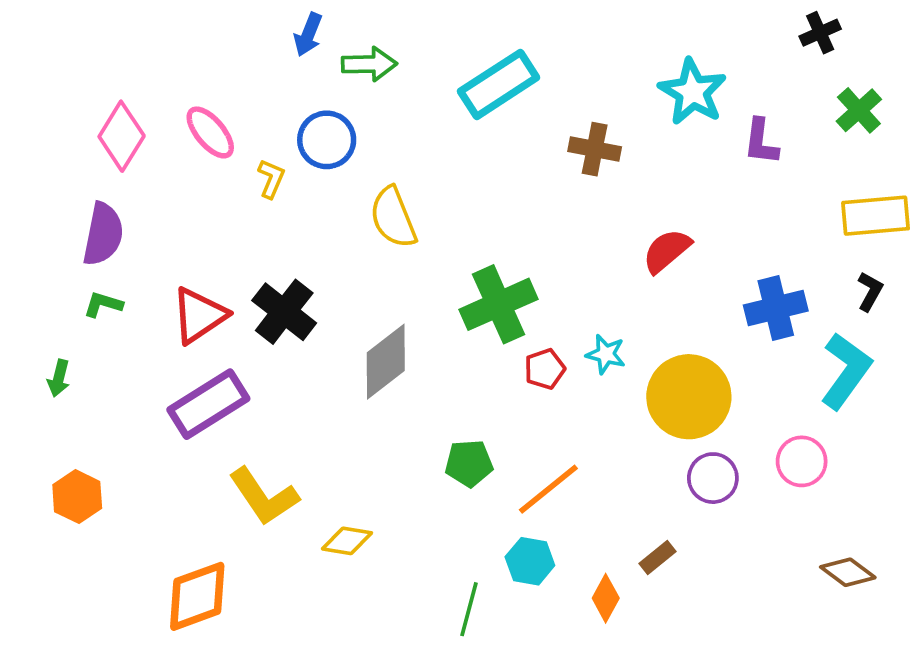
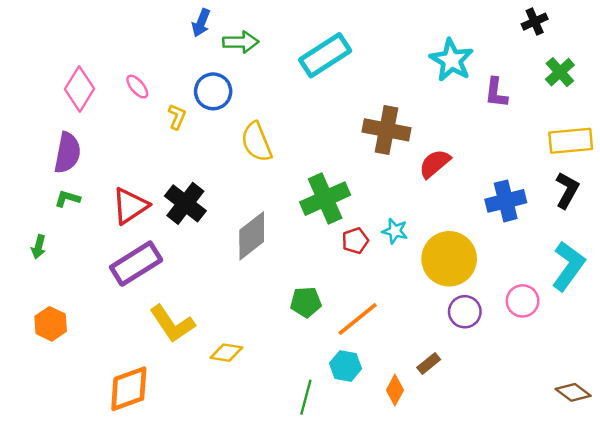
pink ellipse: (210, 132) -> (137, 87), size x0.7
brown cross: (595, 149) -> (387, 130), moved, size x1.4
black L-shape: (870, 291) -> (567, 190), size x1.4
cyan L-shape: (846, 371) -> (568, 266), moved
brown diamond: (848, 572) -> (573, 392), moved

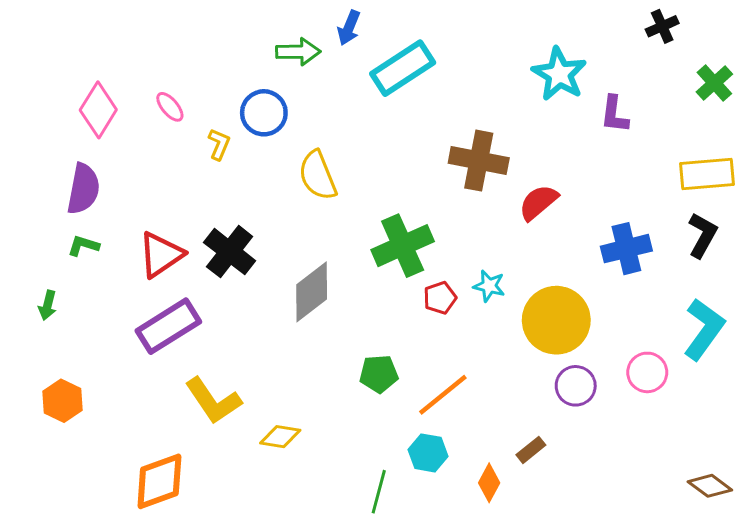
blue arrow: (201, 23) -> (349, 28), moved
green cross: (560, 72) -> (714, 83), moved

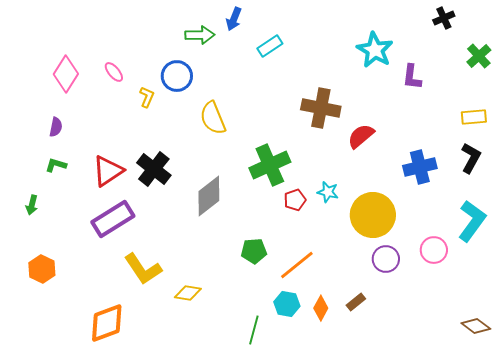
cyan rectangle: (403, 68) -> (270, 46), size x0.6
yellow rectangle: (707, 174) -> (474, 117), size x0.7
purple semicircle: (83, 189) -> (56, 127), size x0.6
orange diamond: (489, 483) -> (321, 308), moved

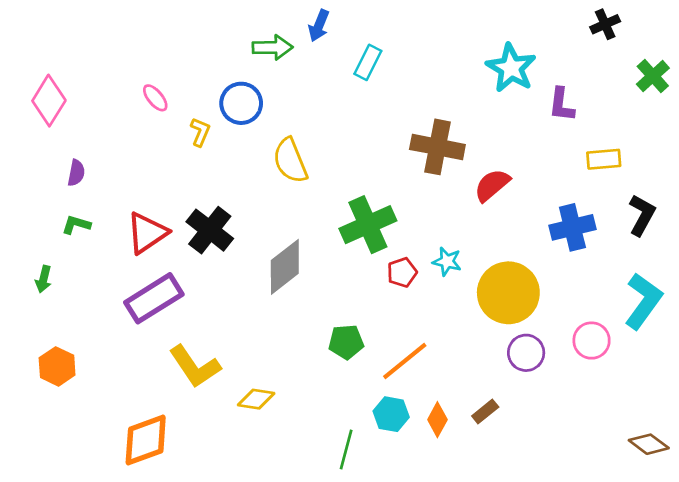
cyan rectangle: (270, 46) -> (368, 62), turned -30
pink diamond: (66, 74) -> (49, 101), moved
yellow rectangle: (474, 117) -> (604, 159), moved

